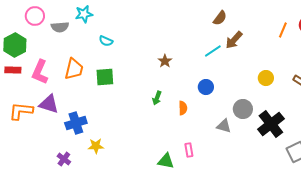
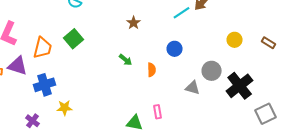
orange trapezoid: (74, 69) -> (43, 48), moved
green square: (105, 77) -> (74, 39), turned -36
green arrow: (157, 98) -> (126, 60), turned -72

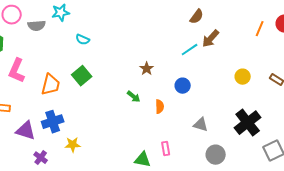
brown star: (134, 23) -> (147, 69), moved
purple triangle: (18, 66) -> (26, 131), moved
gray circle: (212, 71) -> (216, 155), moved

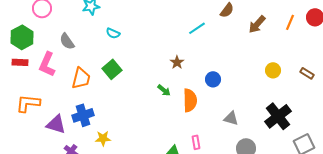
gray semicircle: (37, 26) -> (67, 41), moved, turned 60
brown arrow: (211, 39) -> (257, 24), moved
cyan line: (190, 50) -> (197, 28), moved
orange semicircle: (160, 107) -> (190, 100), size x1.6

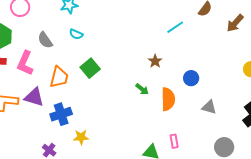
cyan semicircle: (113, 33) -> (76, 34), moved
gray triangle: (231, 118) -> (209, 107), moved
purple triangle: (56, 124) -> (34, 97), moved

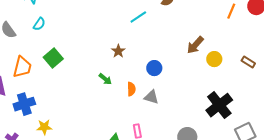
brown arrow: (235, 23) -> (195, 45), moved
cyan semicircle: (76, 34) -> (39, 24), turned -80
orange semicircle: (168, 99) -> (131, 89), size x0.6
gray triangle: (209, 107) -> (151, 97), moved

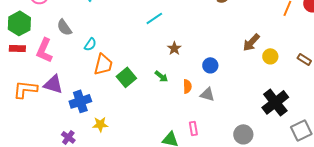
cyan line: (138, 17) -> (154, 18), moved
cyan semicircle: (39, 24) -> (90, 44), moved
green square: (53, 58) -> (126, 77), moved
orange trapezoid: (22, 67) -> (103, 64), moved

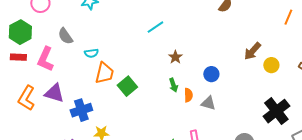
cyan semicircle: (90, 44) -> (91, 53), turned 48
green arrow: (161, 76) -> (173, 85), moved, turned 32
orange L-shape: (25, 89) -> (26, 98), turned -65

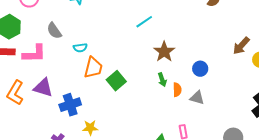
brown star: (175, 57) -> (164, 52), size x1.5
pink L-shape: (45, 59) -> (34, 54), turned -115

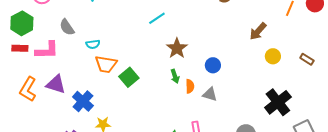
brown arrow: (241, 46) -> (258, 31), moved
orange trapezoid: (93, 68) -> (106, 64), turned 85
blue cross: (70, 105) -> (83, 101), turned -30

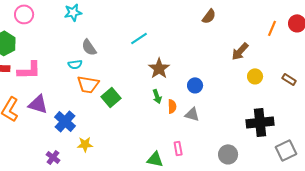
gray semicircle: (67, 27) -> (89, 47), moved
black cross: (278, 102) -> (260, 122), turned 32

